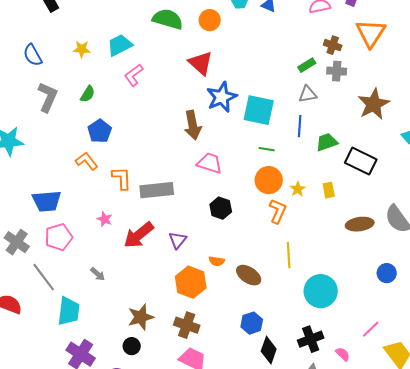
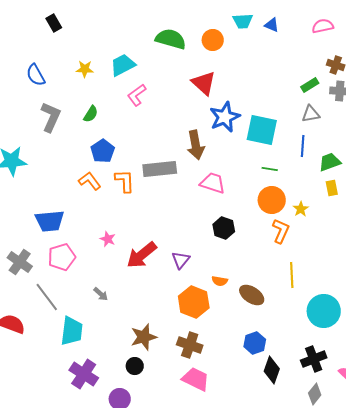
orange L-shape: (122, 178) -> (125, 181), moved
gray rectangle: (157, 190) -> (160, 169), moved
yellow rectangle: (329, 190) -> (332, 188), moved

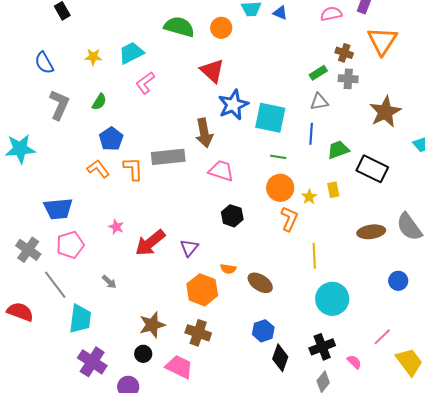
yellow rectangle: (332, 188) -> (333, 190), moved
yellow line: (292, 275) -> (314, 256), moved
pink trapezoid: (196, 379) -> (179, 367), moved

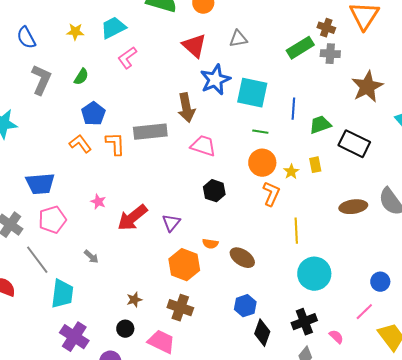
green rectangle: (318, 73) -> (300, 48), size x1.5
gray triangle: (319, 102) -> (238, 39), moved
blue circle: (398, 281) -> (380, 282), moved
brown star: (152, 325) -> (134, 300), size x0.6

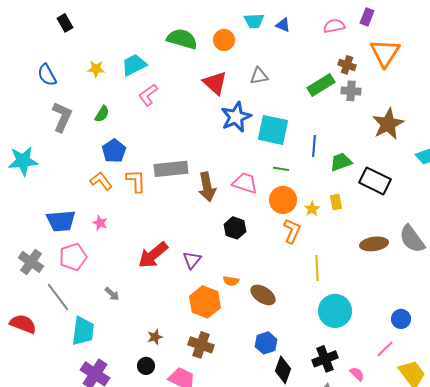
brown arrow: (186, 108) -> (207, 187), moved
pink trapezoid: (203, 146) -> (245, 183), moved
pink star: (98, 202) -> (100, 223), moved

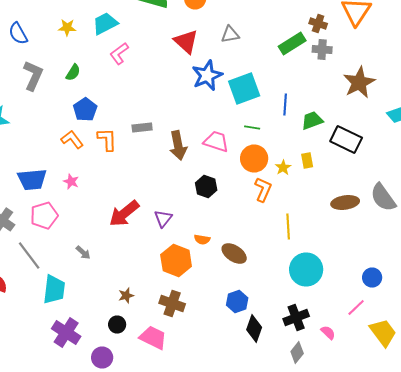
cyan square: (273, 130) -> (244, 88), turned -32
gray rectangle: (171, 169) -> (142, 128), size x0.6

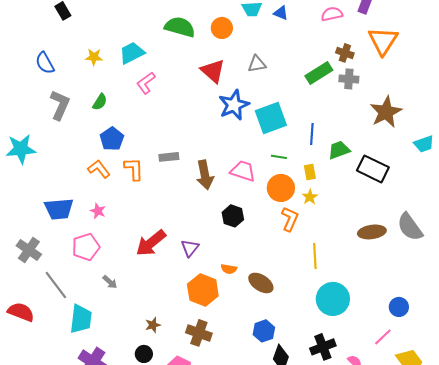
yellow rectangle: (307, 160) -> (310, 172), moved
pink pentagon: (44, 216) -> (86, 247), moved

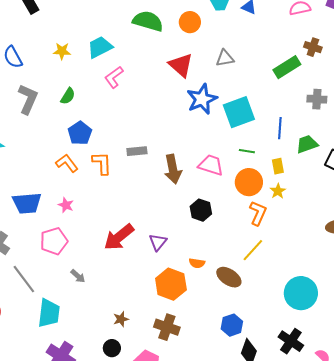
gray cross: (349, 79) -> (317, 99), moved
yellow line: (315, 256) -> (253, 250), moved, turned 45
black cross: (323, 347) -> (291, 341), turned -35

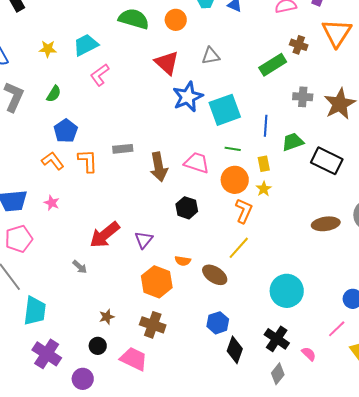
pink pentagon: (54, 241) -> (19, 239), moved
gray arrow: (78, 276) -> (80, 267), moved

